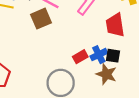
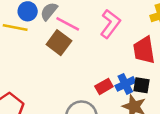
brown square: (41, 19) -> (59, 43), turned -30

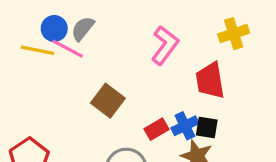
pink line: (68, 24) -> (68, 49), moved
brown square: (59, 43) -> (108, 101), moved

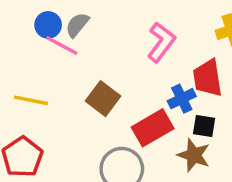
yellow line: (37, 50) -> (31, 100), moved
blue cross: (185, 126) -> (182, 99), moved
red rectangle: (156, 129) -> (153, 128), size x1.6

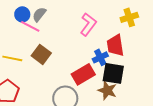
brown square: (103, 99) -> (41, 54), moved
black square: (204, 126) -> (113, 73), size x1.6

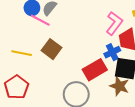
pink L-shape: (88, 24) -> (114, 23), moved

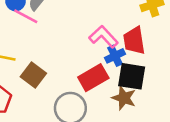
pink L-shape: (114, 23) -> (104, 37), moved, turned -80
brown square: (52, 49) -> (33, 75), moved

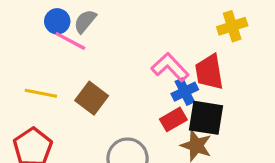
brown square: (33, 75) -> (92, 98), moved
red rectangle: (93, 78) -> (173, 119), moved, size x0.7

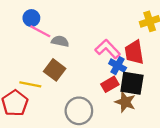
gray semicircle: (85, 21) -> (60, 41), moved, turned 63
blue cross: (185, 92) -> (118, 66), turned -35
yellow line: (41, 93) -> (30, 84), moved

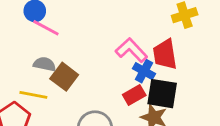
gray semicircle: (60, 41) -> (45, 64), moved

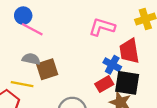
pink L-shape: (131, 50) -> (102, 27), moved, turned -30
brown square: (64, 77) -> (47, 69), turned 35

